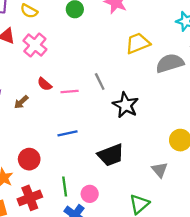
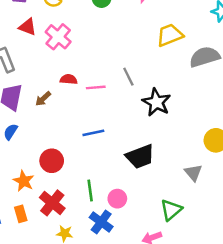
red semicircle: (45, 84) -> (69, 79), turned 144
red cross: (30, 198) -> (52, 203), turned -30

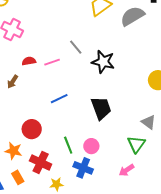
black trapezoid: (140, 157) -> (101, 108), turned -75
gray triangle: (193, 173) -> (149, 122), moved

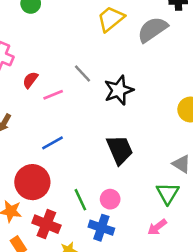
red semicircle: (29, 61) -> (30, 80), moved, turned -40
black star: (103, 62) -> (119, 90), turned -30
blue line: (59, 99) -> (53, 143), moved
red circle: (32, 129) -> (32, 182), size x1.4

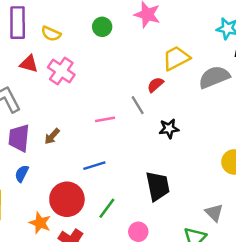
red semicircle: (30, 80) -> (155, 85), moved
black star: (119, 90) -> (169, 129), size x0.7
green line: (80, 200) -> (107, 208), moved, turned 50

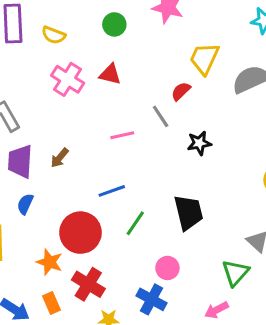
yellow trapezoid: (176, 58) -> (204, 58), turned -36
red triangle: (29, 64) -> (110, 74), moved
green line: (107, 208) -> (135, 223), moved

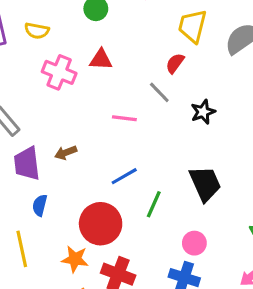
pink line: (122, 135) -> (124, 118), turned 30
brown arrow: (60, 158) -> (66, 153), turned 40

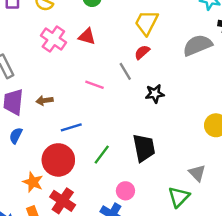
yellow trapezoid: (192, 26) -> (146, 23), moved
blue line: (124, 176) -> (71, 127), moved

